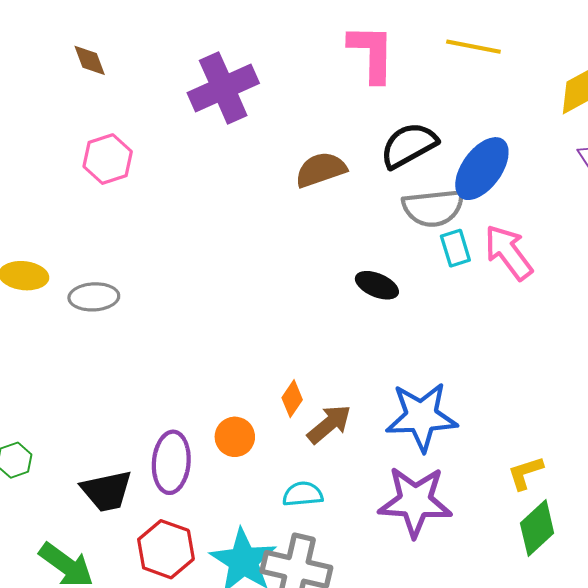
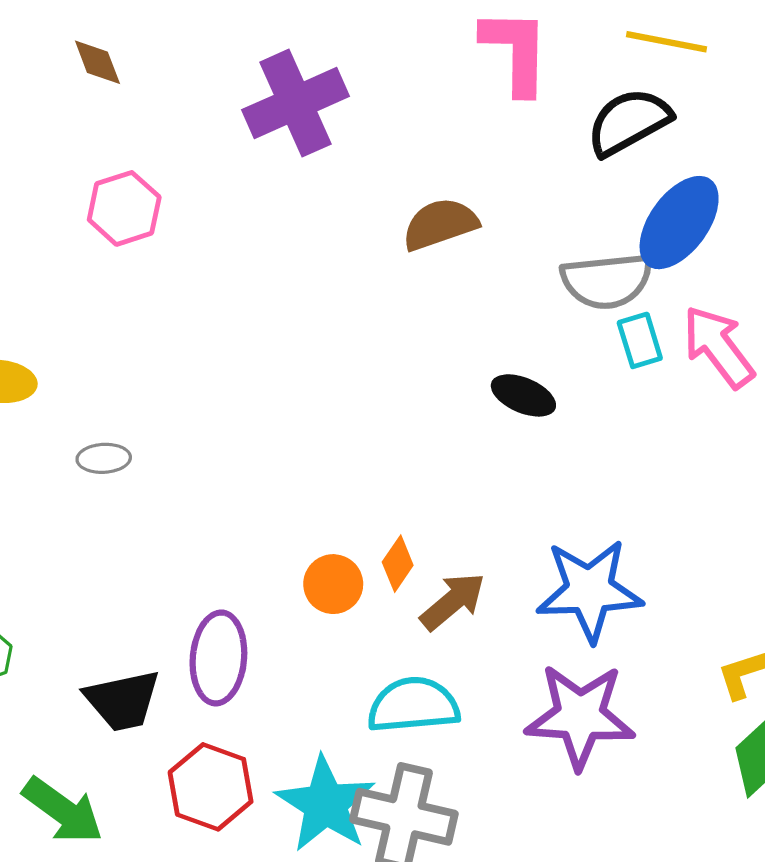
black semicircle: (409, 145) -> (629, 122), moved
gray ellipse: (94, 297) -> (104, 458), moved, size x0.7
orange circle: (235, 437) -> (333, 584), moved
cyan semicircle: (303, 494) -> (413, 705), size x1.5

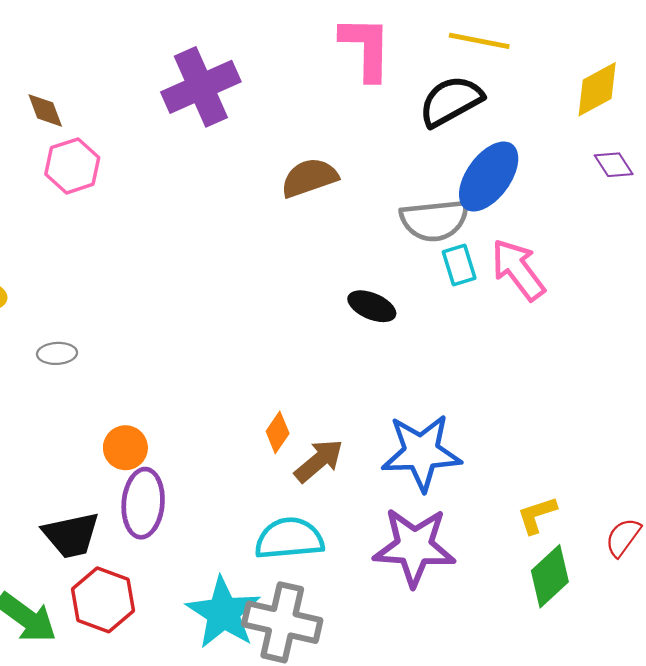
brown diamond: (97, 62) -> (45, 110), moved
orange circle: (333, 584) -> (125, 448), moved
red hexagon: (211, 787) -> (103, 600), moved

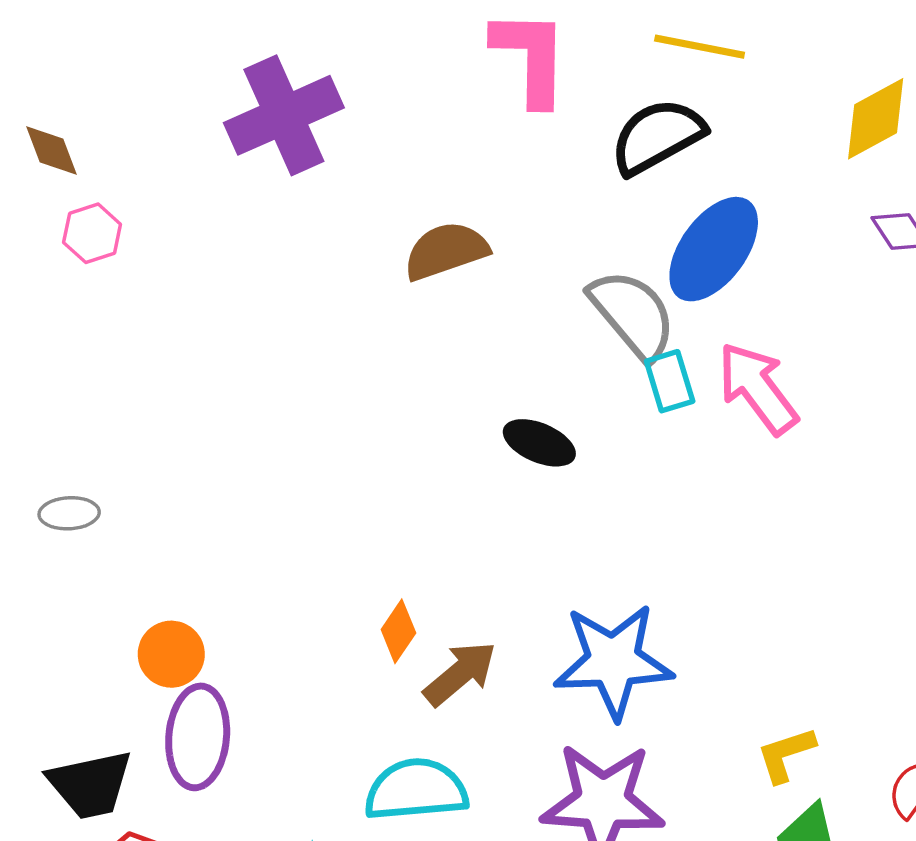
pink hexagon: (72, 166) -> (92, 233), size x0.7
gray semicircle: (434, 220) -> (633, 314), turned -124

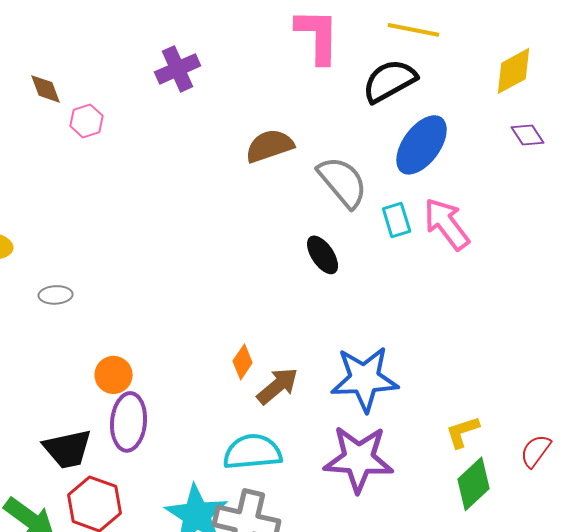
purple cross: (284, 115) -> (178, 69), size x0.7
pink hexagon: (92, 233) -> (87, 121), moved
gray semicircle: (633, 314) -> (343, 182), moved
black ellipse: (539, 443) -> (323, 255), turned 33

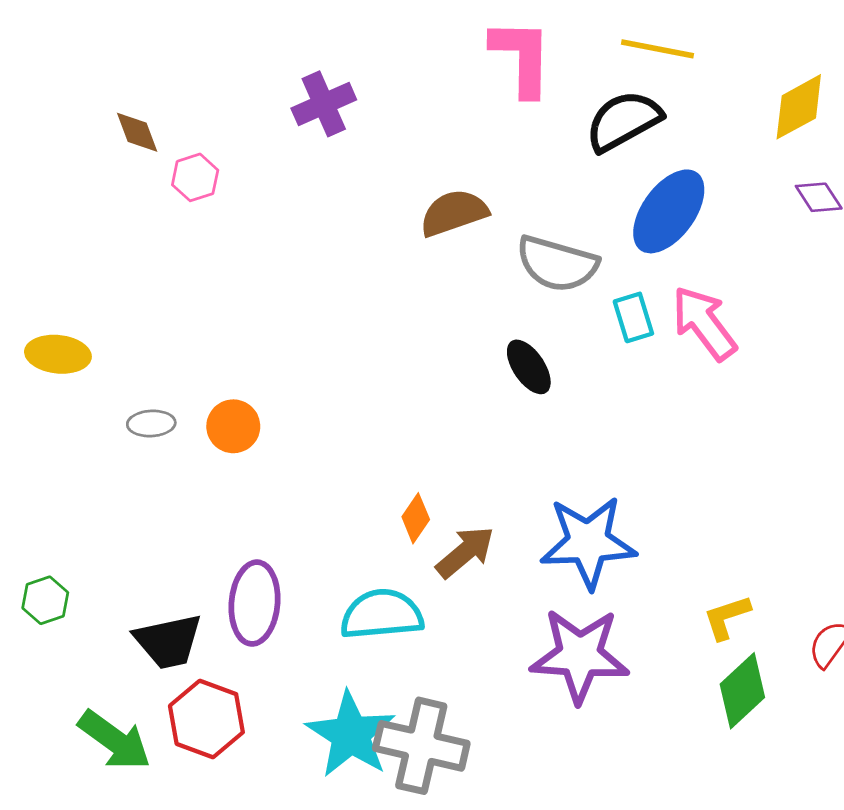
gray semicircle: (343, 182) -> (557, 264), turned 146
orange circle: (114, 375) -> (233, 426), moved
cyan semicircle: (253, 452) -> (382, 614), moved

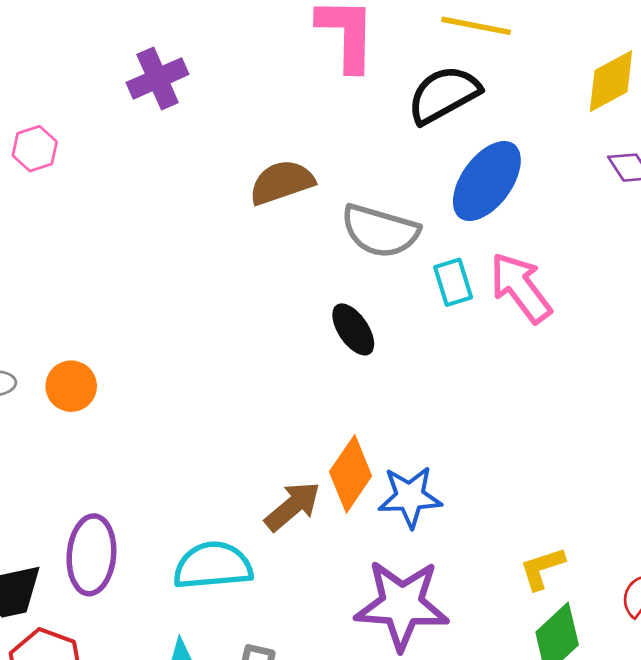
orange diamond: (416, 518) -> (351, 474), moved, size x1.6
blue star: (588, 542) -> (410, 497), size x0.7

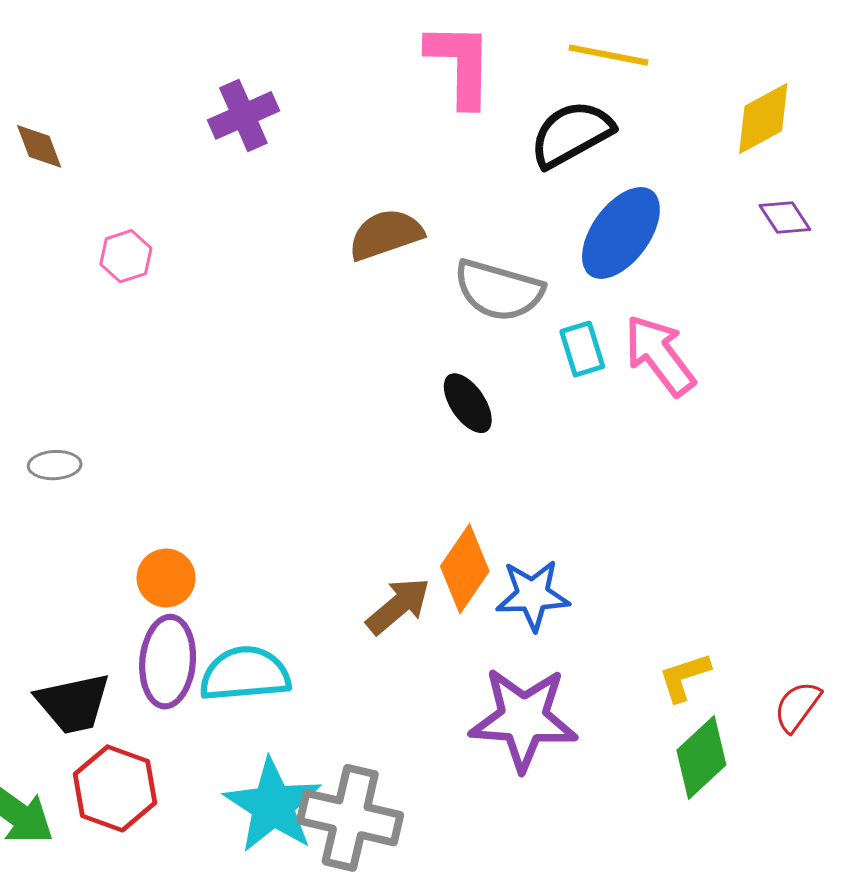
pink hexagon: (35, 149) -> (126, 256), moved
orange circle: (71, 386) -> (166, 578), moved
cyan semicircle: (213, 566) -> (245, 674), moved

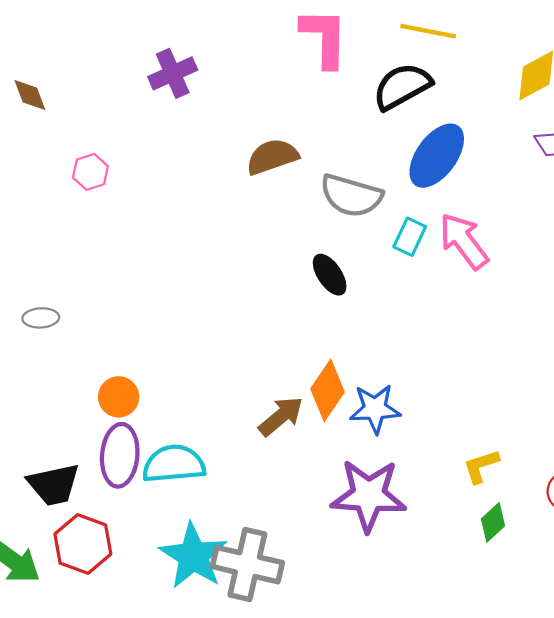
cyan rectangle: (582, 349) -> (410, 237), turned 42
green diamond: (701, 757) -> (493, 522), size x0.7

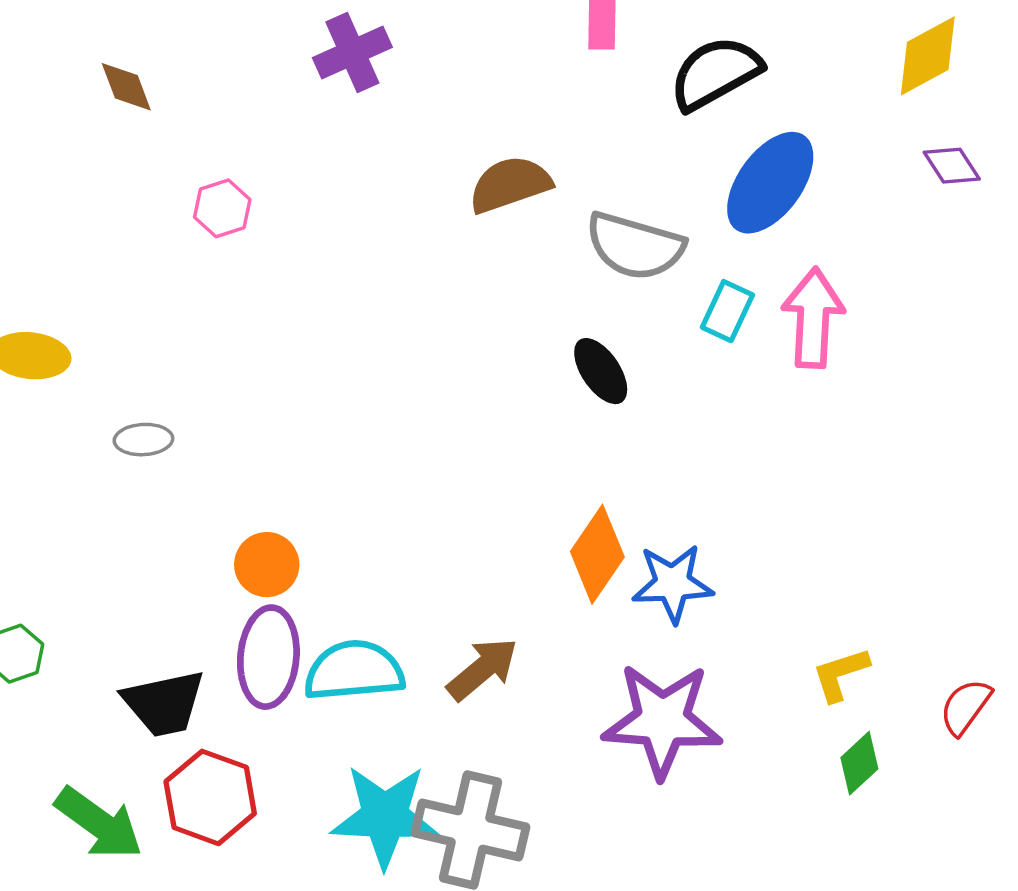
pink arrow: (464, 241) -> (813, 318), turned 40
brown arrow: (281, 416) -> (483, 669), moved
cyan star: (193, 556) -> (385, 816), turned -30

